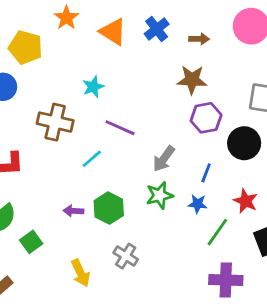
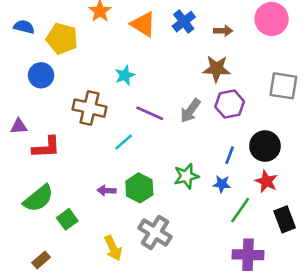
black circle: (244, 143) -> (265, 146), moved
gray arrow: (164, 159) -> (190, 111), moved
gray cross: (126, 256) -> (155, 232), size x1.4

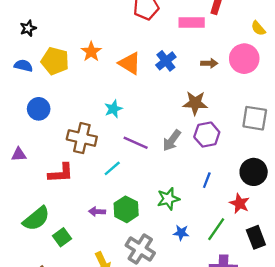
brown arrow: (223, 31) -> (209, 63), moved
yellow pentagon: (62, 39) -> (55, 61), moved
black circle: (265, 146) -> (254, 172), moved
red L-shape: (46, 147) -> (61, 173), moved
blue star: (222, 184) -> (181, 233), moved

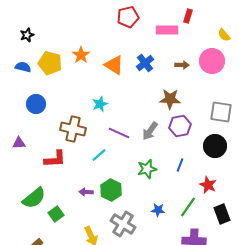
black circle: (254, 172) -> (215, 146), moved
green star: (168, 199) -> (147, 169), moved

